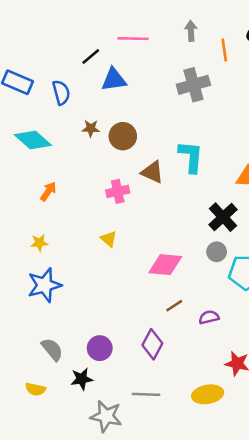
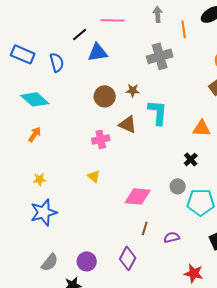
brown star: (91, 128) -> (133, 90), moved
orange arrow: (48, 191) -> (35, 134), moved
black cross: (223, 217) -> (191, 159), moved, size x0.6
brown line: (174, 306) -> (145, 228), turned -40
gray semicircle: (52, 349) -> (50, 262), turned 78

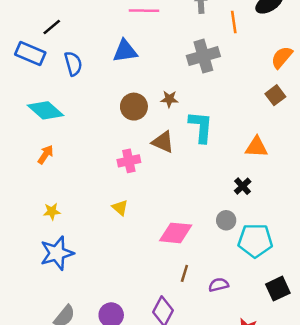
black line: (80, 34) -> (52, 27), moved

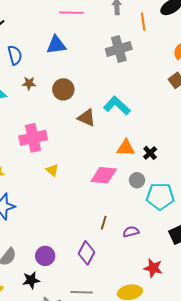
brown star: (169, 99) -> (29, 83), moved
cyan L-shape: (201, 127) -> (117, 106), turned -52
orange triangle: (256, 147) -> (126, 148), moved
pink cross: (129, 161) -> (33, 138), moved, size x1.5
pink diamond: (176, 233) -> (104, 175), moved

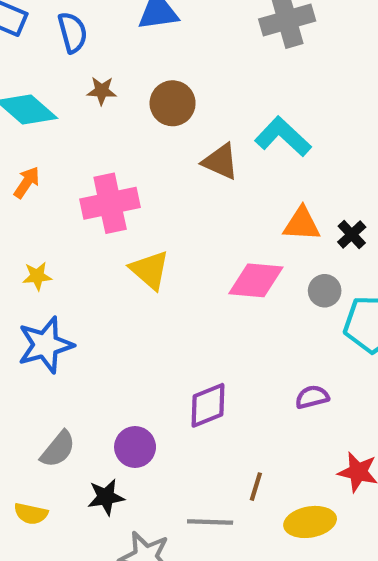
yellow triangle: (52, 170) -> (150, 270), size x1.5
brown line: (104, 223) -> (256, 487), moved
purple diamond: (87, 253) -> (208, 405), moved, turned 40

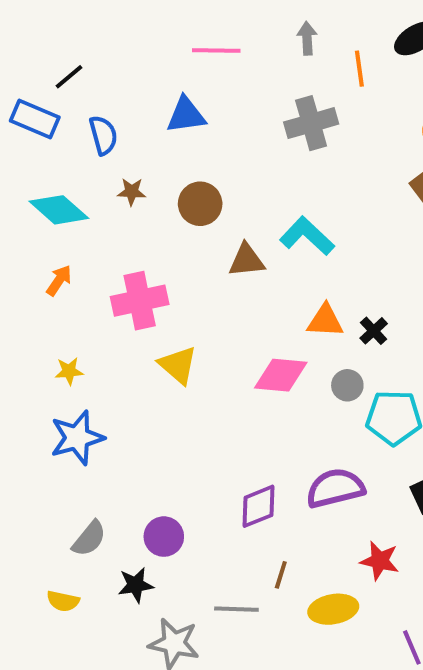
brown triangle: (220, 162) -> (247, 260), turned -30
purple semicircle: (312, 397) -> (335, 488), size x1.8
purple diamond: (208, 405) -> (259, 506), moved

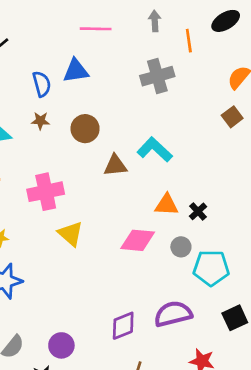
blue semicircle: (103, 135) -> (42, 84), moved

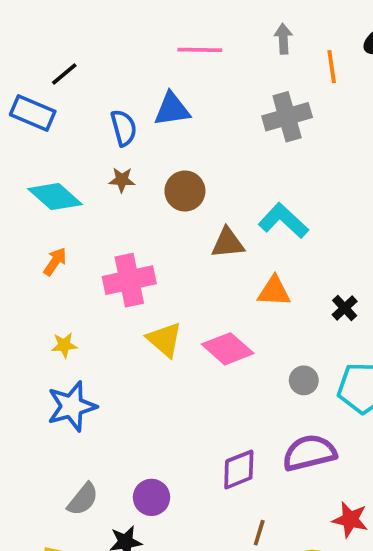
orange triangle: (167, 205) -> (274, 291), moved
pink diamond: (138, 240) -> (228, 349), moved, turned 36
gray circle: (181, 247) -> (304, 380), moved

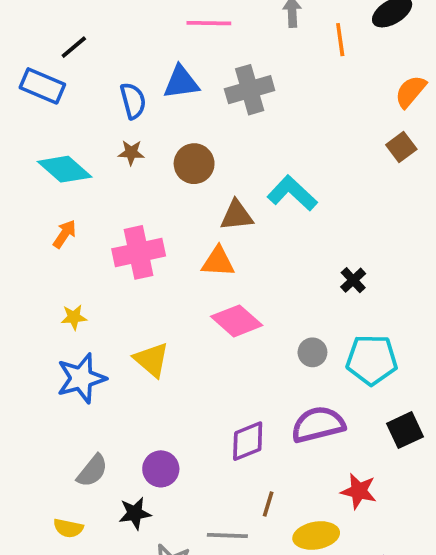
gray cross: (287, 117) -> (250, 90), moved
orange triangle: (274, 291) -> (218, 262), moved
yellow triangle: (165, 340) -> (152, 360), moved

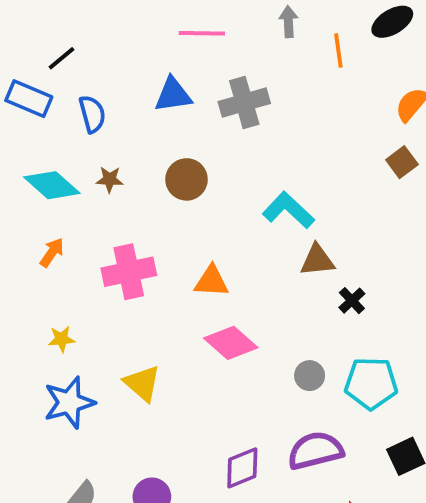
blue semicircle: (133, 101) -> (92, 114), moved
brown star: (131, 153) -> (110, 179), moved
brown triangle: (237, 215) -> (317, 260), moved

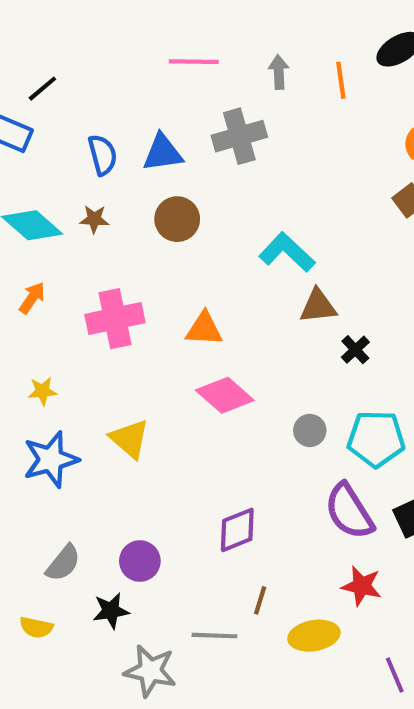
gray arrow: (288, 22) -> (279, 72), moved
blue triangle: (173, 95) -> (163, 153), moved
blue semicircle: (92, 114) -> (103, 155), moved
purple semicircle: (315, 451) -> (349, 511), moved, turned -108

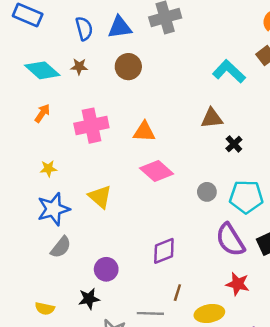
cyan L-shape: (287, 252) -> (229, 72), moved
gray semicircle: (63, 563) -> (61, 247), moved

